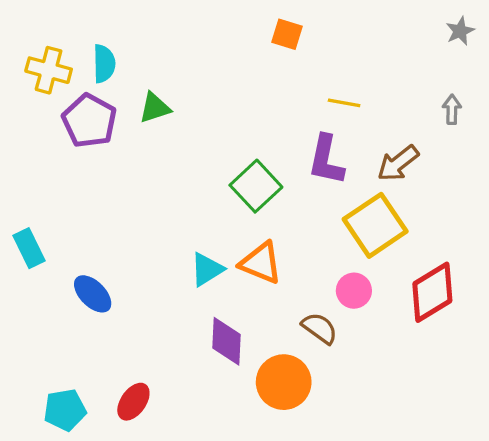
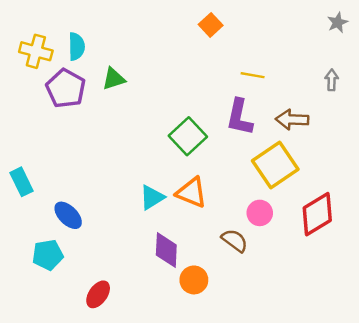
orange square: (287, 34) -> (211, 25), turned 30
brown arrow: (398, 163) -> (292, 120), turned 40
orange circle: (284, 382) -> (194, 280), moved, size x0.7
cyan pentagon: (65, 410) -> (48, 255), moved

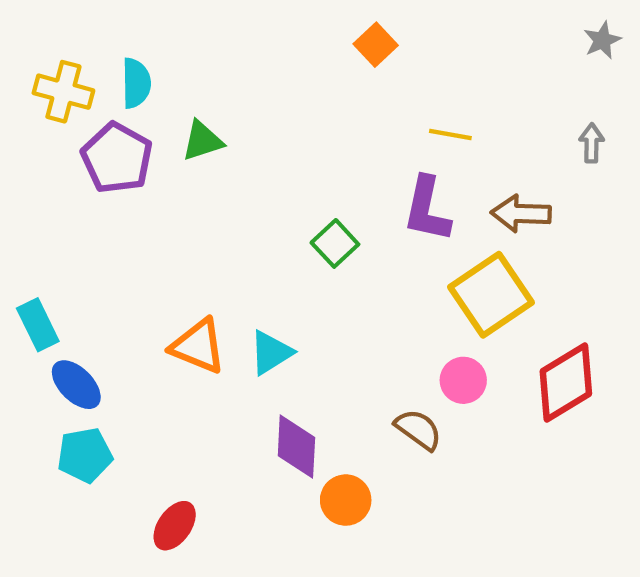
green square: (188, 136) -> (335, 243), size x0.7
orange triangle: (191, 193) -> (198, 346), moved
blue ellipse: (68, 215) -> (76, 385), moved

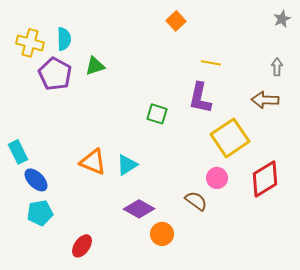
brown arrow: (521, 214) -> (265, 100), moved
green square: (335, 243) -> (157, 114), turned -30
purple diamond: (296, 447) -> (139, 209), turned -64

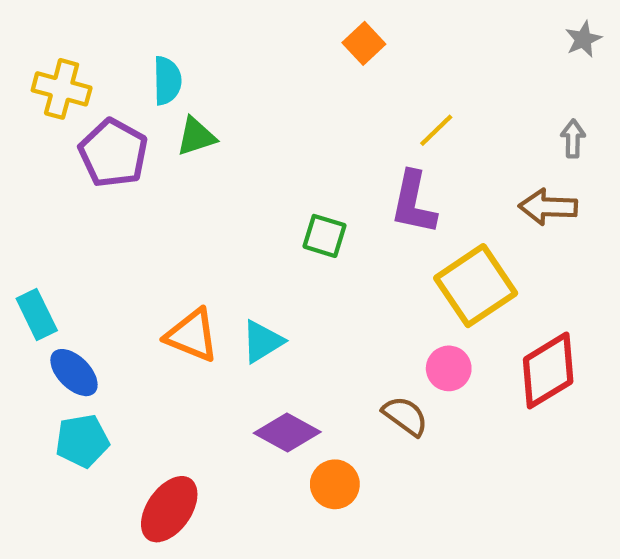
cyan semicircle: (64, 39) -> (167, 81), moved
yellow line: (211, 63) -> (436, 130), turned -54
red ellipse: (82, 246) -> (169, 509), size x1.4

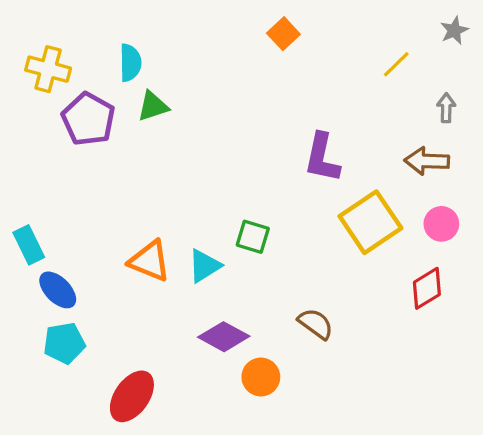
yellow line: (436, 130) -> (396, 64), moved
green square: (324, 236) -> (253, 237), moved
pink circle: (449, 368) -> (441, 224), moved
red diamond: (548, 370) -> (427, 288), size x0.7

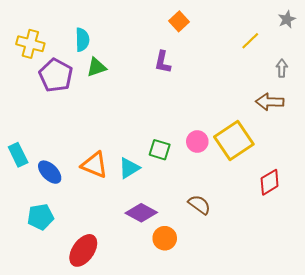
purple L-shape: (322, 158) -> (163, 62), moved, size x0.7
pink circle: (441, 224) -> (197, 142), moved
blue ellipse: (58, 290) -> (50, 172), moved

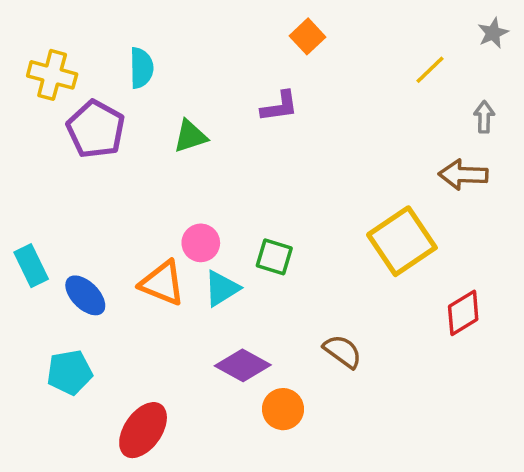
purple L-shape: (163, 62) -> (279, 106), turned -110
green triangle: (97, 67) -> (190, 136), moved
pink circle: (197, 142) -> (201, 243), moved

